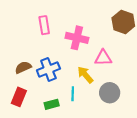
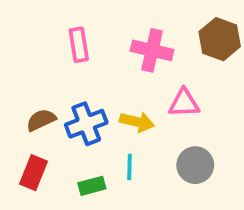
pink cross: (77, 38) -> (152, 50), moved
yellow arrow: (85, 75) -> (137, 122), moved, turned 144

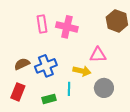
pink cross: (152, 50) -> (67, 27), moved
yellow arrow: (137, 122) -> (82, 71), moved

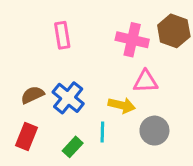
pink cross: (67, 27) -> (132, 40), moved
blue cross: (46, 66) -> (68, 98), turned -30
green rectangle: (49, 99) -> (73, 147), turned -32

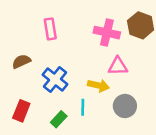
brown semicircle: (32, 95) -> (21, 61), moved

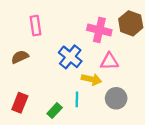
pink rectangle: (50, 29) -> (36, 26), moved
blue cross: (55, 79) -> (70, 57), moved

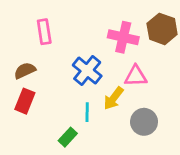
yellow arrow: (91, 79) -> (114, 98), turned 114
cyan line: (77, 99) -> (87, 112), moved
red rectangle: (20, 103) -> (25, 101), moved

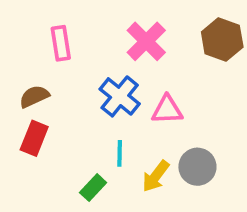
pink cross: (123, 37) -> (146, 41), moved, turned 32
pink triangle: (136, 76) -> (167, 110), moved
yellow arrow: (114, 98) -> (156, 176), moved

